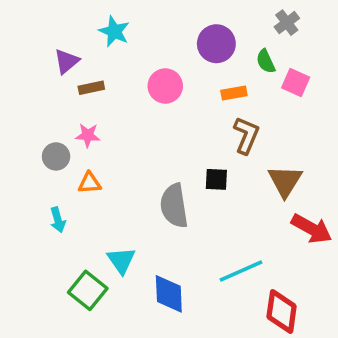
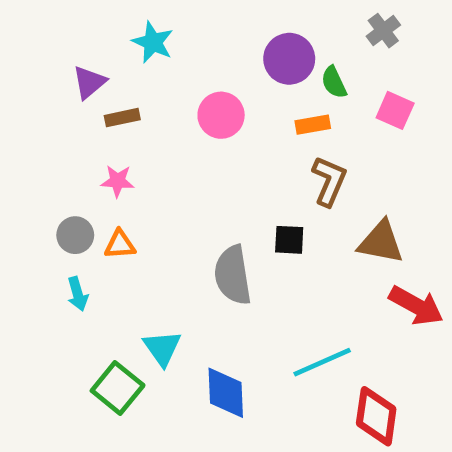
green semicircle: (266, 61) -> (334, 82), moved
gray circle: (56, 156) -> (75, 235), moved
brown triangle: (285, 181) -> (381, 242), turned -51

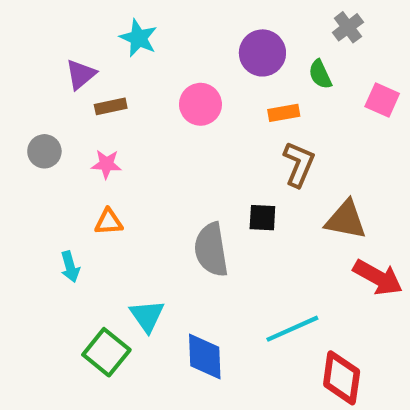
green semicircle: (334, 82) -> (320, 74), moved
pink square: (395, 110) -> (382, 100), moved
gray circle: (75, 235) -> (44, 151), moved

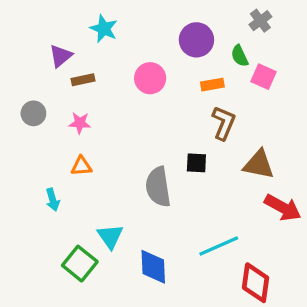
pink square: (382, 100) -> (264, 77), moved

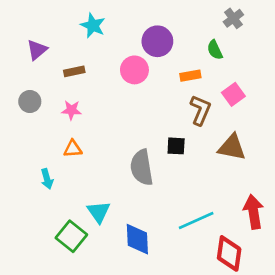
purple circle: (196, 40) -> (157, 41), moved
purple triangle: (61, 56) -> (37, 50), moved
pink square: (264, 77) -> (233, 94), moved, turned 30
red arrow: (283, 208) -> (253, 212), moved, turned -128

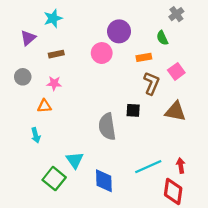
cyan star: (93, 25) -> (53, 18), moved, turned 30
orange triangle: (73, 149) -> (44, 106), moved
red arrow: (253, 212) -> (181, 166), moved, size x0.6

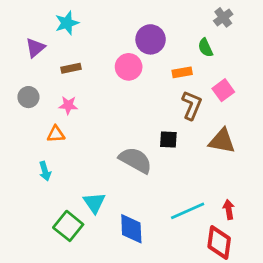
gray semicircle: (107, 127) -> (135, 160), turned 128

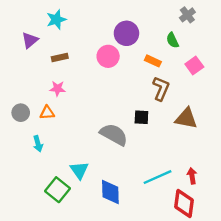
orange rectangle: (182, 72) -> (153, 61), turned 35
pink square: (223, 90) -> (194, 66), moved
gray circle: (28, 97) -> (21, 113), moved

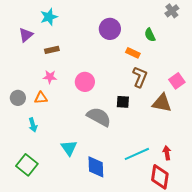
gray cross: (187, 15) -> (172, 11), moved
pink circle: (108, 56) -> (85, 82), moved
pink square: (194, 66) -> (177, 81), moved
green square: (57, 190) -> (27, 165), moved

